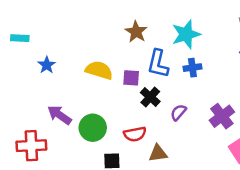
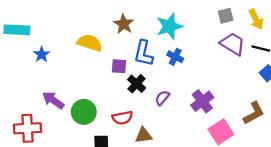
cyan rectangle: (20, 38) -> (17, 30), size x1.5
blue cross: (192, 68) -> (175, 57), turned 35
yellow semicircle: (99, 70) -> (90, 43), moved

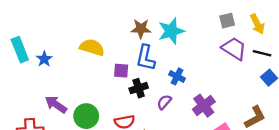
brown star: (124, 24) -> (141, 29), moved, turned -30
cyan rectangle: (17, 30) -> (20, 50), moved, turned 65
blue cross: (175, 57) -> (177, 76), moved
black cross: (137, 84) -> (139, 88), turned 30

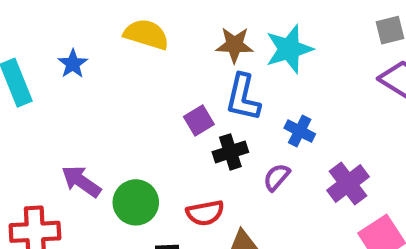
yellow semicircle: (92, 47) -> (146, 34), moved
blue star: (44, 59) -> (73, 64), moved
purple square: (121, 71) -> (199, 120), turned -35

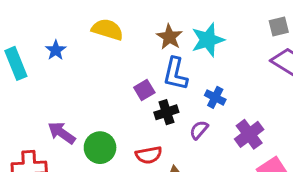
brown star: (235, 45) -> (169, 37), turned 30

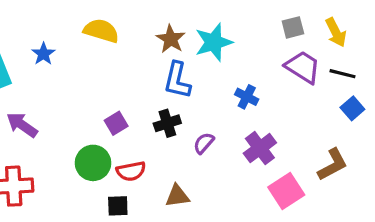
purple square: (144, 90) -> (116, 123), moved
blue cross: (215, 97) -> (247, 97), moved
purple arrow: (62, 133) -> (22, 125), moved
red semicircle: (149, 155) -> (131, 171), moved

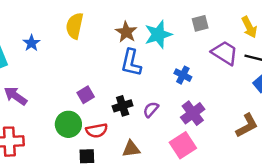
gray square: (293, 27) -> (200, 23), moved
yellow semicircle: (101, 31) -> (75, 26), turned -95
black cross: (167, 123) -> (123, 106), moved
pink square: (286, 191) -> (183, 145), moved

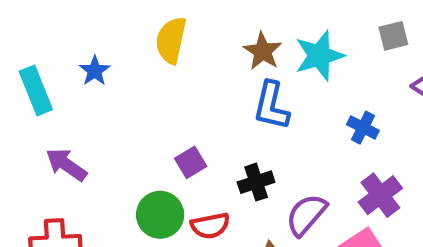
purple semicircle: (151, 110) -> (306, 215), moved, size x1.5

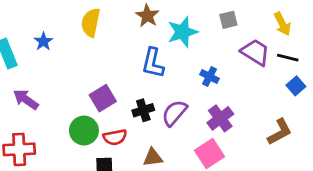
brown star: (263, 51) -> (147, 16), moved
purple square: (191, 162) -> (103, 98), size x1.4
purple semicircle: (306, 215) -> (174, 113), moved

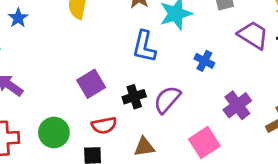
blue star: (43, 41) -> (18, 18), moved
purple cross: (220, 118) -> (237, 105), moved
green circle: (84, 131) -> (54, 133), moved

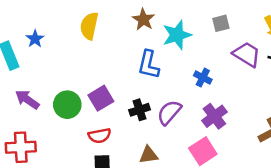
purple cross: (237, 105) -> (214, 116), moved
red semicircle: (104, 125) -> (100, 136), moved
green circle: (54, 133) -> (67, 105), moved

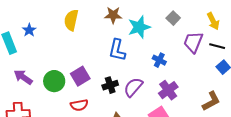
brown star: (143, 19) -> (113, 15), turned -30
gray square: (221, 23) -> (173, 18), turned -32
purple trapezoid: (247, 54) -> (193, 42), turned -100

